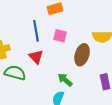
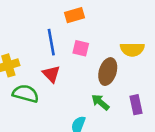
green arrow: (65, 80) -> (100, 102), moved

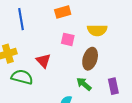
blue line: (51, 42) -> (21, 19), moved
yellow semicircle: (132, 49) -> (97, 30), moved

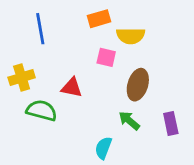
yellow semicircle: (97, 30) -> (131, 36), moved
red triangle: (43, 61) -> (72, 88), turned -35

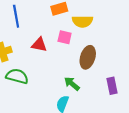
red triangle: (72, 88) -> (39, 45), moved
green arrow: (129, 121) -> (72, 84), moved

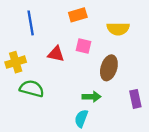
yellow semicircle: (82, 21) -> (118, 29), moved
green arrow: (72, 84) -> (92, 97), turned 140

